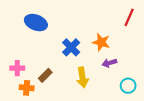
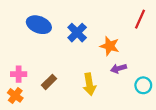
blue cross: (71, 47) -> (77, 33), moved
cyan circle: (128, 86) -> (143, 85), moved
orange cross: (27, 88) -> (15, 95), moved, turned 32

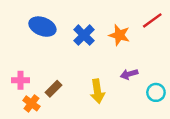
red line: (140, 19) -> (152, 20), turned 30
orange star: (110, 46) -> (119, 35), moved
orange cross: (15, 95) -> (31, 103), moved

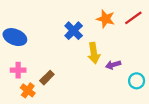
blue ellipse: (42, 27) -> (15, 37), moved
orange star: (119, 35) -> (106, 19), moved
yellow arrow: (97, 91) -> (94, 53), moved

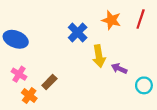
red line: (133, 18) -> (141, 19), turned -36
purple arrow: (113, 65) -> (119, 69), turned 40
pink cross: (18, 70) -> (19, 74), turned 32

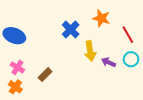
red line: (141, 19) -> (128, 35), moved, turned -48
cyan circle: (144, 85) -> (131, 59), moved
orange cross: (29, 96) -> (15, 87), moved

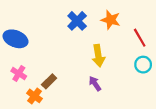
blue cross: (71, 30) -> (77, 21), moved
purple arrow: (109, 62) -> (95, 84), moved, turned 32
orange cross: (15, 87) -> (35, 96), moved

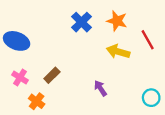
yellow arrow: (98, 56) -> (118, 52), moved, turned 115
cyan circle: (143, 65) -> (151, 98), moved
brown rectangle: (49, 81) -> (52, 75), moved

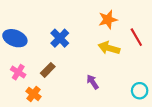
orange star: (117, 21) -> (108, 20), turned -30
blue cross: (81, 22) -> (60, 38), moved

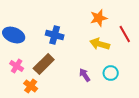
blue cross: (60, 38) -> (55, 35), turned -30
brown rectangle: (48, 70) -> (44, 64), size x1.5
cyan circle: (140, 91) -> (111, 73), moved

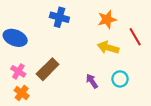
blue cross: (55, 35) -> (59, 17), moved
orange cross: (31, 86) -> (22, 93), moved

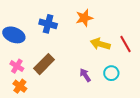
blue cross: (59, 17) -> (48, 24), moved
orange star: (107, 19) -> (84, 18), moved
red line: (135, 37) -> (125, 44), moved

